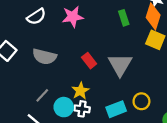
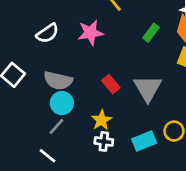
green rectangle: (124, 18) -> (151, 33), turned 56
cyan circle: (64, 107) -> (62, 103), moved

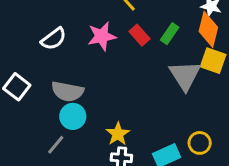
red rectangle: (111, 84) -> (140, 35), moved
gray triangle: (148, 88) -> (185, 75), moved
gray line: (56, 127) -> (56, 145), moved

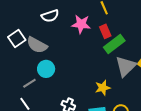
green rectangle: (170, 34) -> (114, 44), moved, size x1.5
gray semicircle: (68, 91) -> (37, 45), moved
yellow star: (118, 134) -> (103, 88), moved

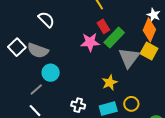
white semicircle: (50, 16) -> (46, 19), turned -108
pink star: (81, 24) -> (90, 42), moved

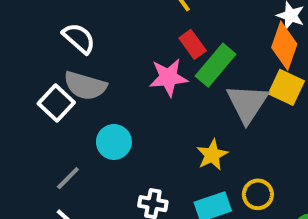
white square: (17, 47) -> (56, 103), moved
gray semicircle: (38, 50) -> (85, 86), moved
cyan circle: (51, 73) -> (114, 142), moved

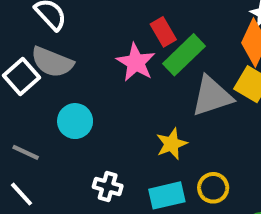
pink star: (168, 77) -> (136, 62), turned 30
gray triangle: (247, 103) -> (212, 96), turned 33
gray line: (68, 178) -> (26, 152), turned 64

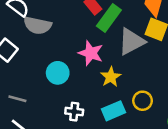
gray semicircle: (52, 62) -> (37, 25), moved
pink star: (136, 62) -> (91, 53), moved
cyan circle: (75, 121) -> (58, 73), moved

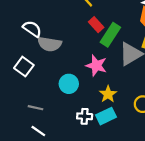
yellow star: (111, 77) -> (108, 94), moved
cyan rectangle: (114, 111) -> (106, 116), moved

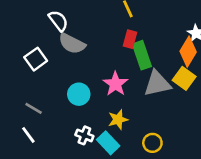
red rectangle: (96, 25) -> (130, 39), turned 40
green rectangle: (110, 35) -> (142, 55), turned -70
cyan rectangle: (106, 116) -> (108, 143), turned 54

